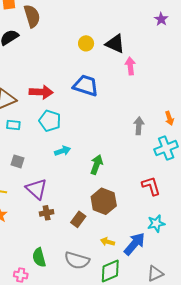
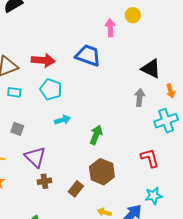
yellow circle: (86, 43) -> (133, 15), moved
black triangle: (115, 44) -> (151, 69), moved
pink arrow: (130, 66) -> (110, 28), moved

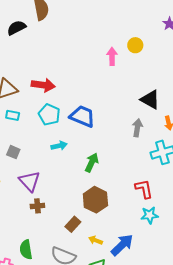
blue trapezoid: (88, 55) -> (82, 116), moved
brown rectangle: (76, 189) -> (73, 224), moved
cyan star: (154, 196) -> (150, 215), moved

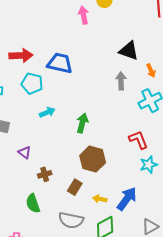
blue trapezoid: (82, 116) -> (60, 63), moved
purple triangle: (30, 181) -> (24, 152), size x0.6
brown cross: (37, 206) -> (45, 174), moved
green semicircle: (26, 250) -> (33, 203), moved

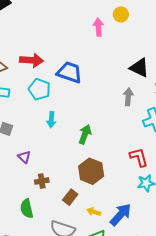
cyan arrow: (47, 112) -> (51, 120), turned 112

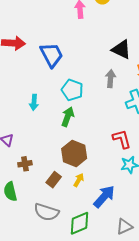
blue trapezoid: (69, 72) -> (52, 55), turned 44
cyan pentagon: (39, 89) -> (72, 90), moved
yellow arrow: (94, 212) -> (79, 180), moved, turned 104

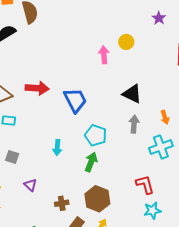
black triangle: (121, 50) -> (132, 94), moved
brown cross: (25, 164) -> (62, 203), moved

